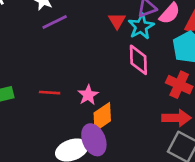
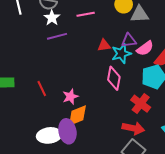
red triangle: (117, 21) -> (104, 45), turned 40
red line: (50, 93) -> (42, 89), turned 49

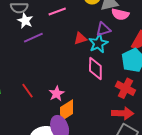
pink semicircle: (145, 48) -> (120, 14), moved, turned 60

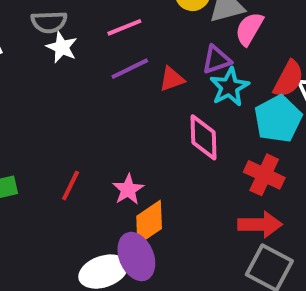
pink semicircle: (120, 14) -> (249, 29), turned 108
purple line: (33, 38) -> (130, 69), moved
cyan star: (98, 43) -> (229, 87), moved
red line: (27, 91) -> (71, 186), turned 63

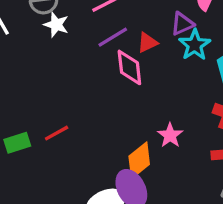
pink diamond: (203, 137) -> (129, 67), moved
red line: (71, 186) -> (57, 133), moved, turned 40
pink star: (128, 189) -> (170, 135), moved

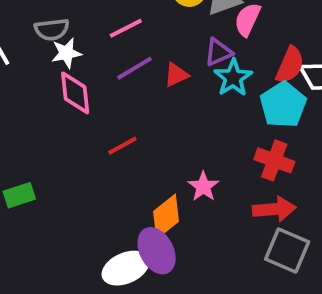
white star: (56, 25) -> (66, 53), turned -30
pink diamond: (129, 67) -> (75, 93), moved
red line: (57, 133) -> (122, 146), moved

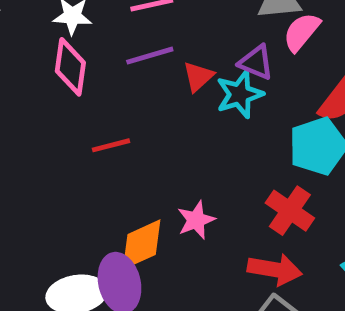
purple triangle: (218, 52) -> (256, 62), turned 32
red triangle: (176, 75) -> (198, 77), turned -32
cyan star: (233, 78) -> (240, 94), moved

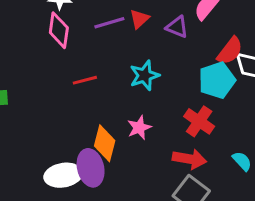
red triangle: (198, 77) -> (139, 19), moved
cyan star: (240, 94) -> (144, 75), moved
orange diamond: (142, 244) -> (105, 143), turned -51

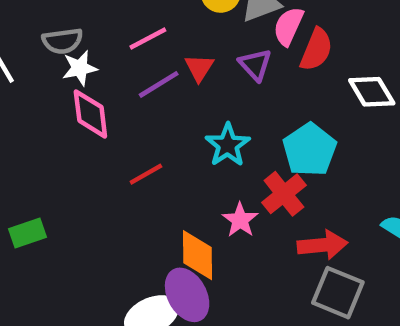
purple triangle: (177, 27) -> (255, 65), turned 40
red semicircle: (230, 51) -> (316, 50), moved
cyan pentagon: (217, 80) -> (310, 150), moved
red cross: (199, 121) -> (284, 194), moved, turned 32

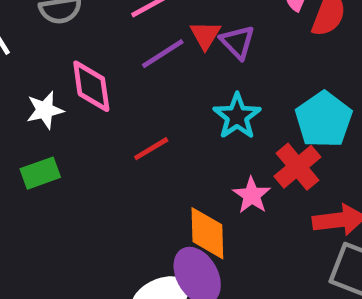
purple triangle: (255, 65) -> (238, 42), moved
white star: (80, 68) -> (45, 110), moved
green rectangle: (28, 233) -> (40, 173), moved

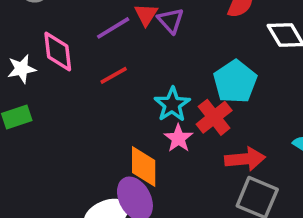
cyan star: (237, 116) -> (172, 104), moved
red line: (151, 149) -> (114, 75), moved

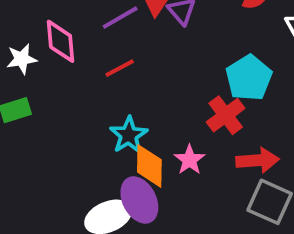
cyan star: (172, 104) -> (129, 135), moved
pink star: (178, 138) -> (189, 160), moved

